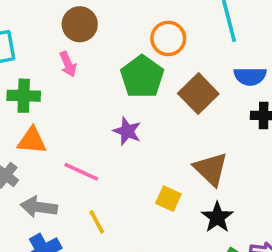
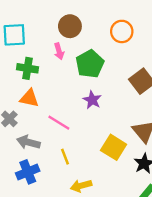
orange circle: (168, 38) -> (122, 31), moved
green pentagon: (142, 77) -> (90, 64), moved
yellow square: (168, 199) -> (114, 147), size x1.5

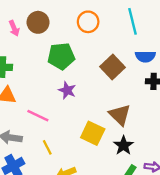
pink arrow: (59, 51) -> (14, 28), moved
green pentagon: (90, 64) -> (61, 56), turned 30

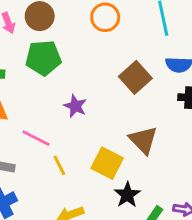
green pentagon: (61, 56) -> (43, 58), moved
black star: (124, 145) -> (127, 195), moved
yellow line: (47, 147) -> (59, 165), moved

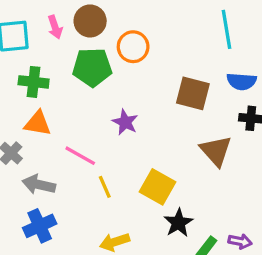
orange circle: (105, 17) -> (133, 47), moved
brown square: (135, 77) -> (193, 93), turned -36
brown triangle: (143, 140) -> (216, 151), moved

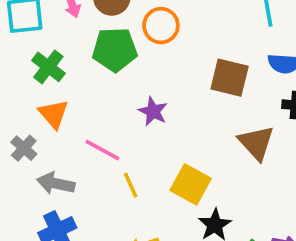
green cross: (34, 82) -> (48, 67), turned 32
orange triangle: (38, 123) -> (54, 114), turned 40

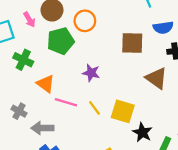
orange triangle: (54, 114) -> (46, 84), moved
yellow line: (131, 185) -> (95, 108), moved

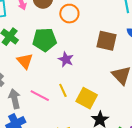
green pentagon: (61, 41) -> (45, 40), moved
pink line: (66, 102) -> (40, 96), moved
gray arrow: (42, 128) -> (15, 99), turned 66

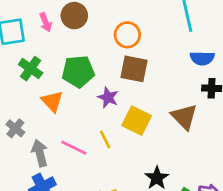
orange circle: (69, 14) -> (127, 35), moved
brown square: (107, 41) -> (134, 69), moved
yellow square: (87, 98) -> (137, 121), moved

